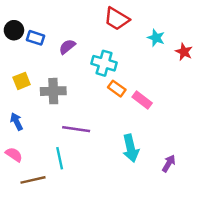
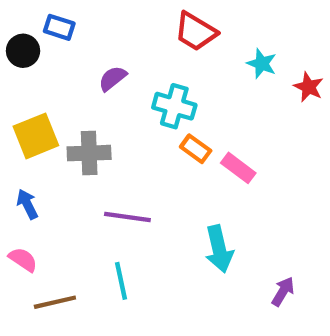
blue rectangle: (36, 38) -> (59, 27), moved
yellow square: (22, 81) -> (36, 136), size x1.5
cyan line: (60, 158) -> (121, 281), moved
purple arrow: (169, 163) -> (283, 292), moved

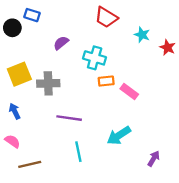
orange rectangle: (196, 149) -> (106, 81), turned -42
cyan arrow: (219, 249) -> (119, 135), turned 70
cyan line: (121, 281) -> (78, 152), moved

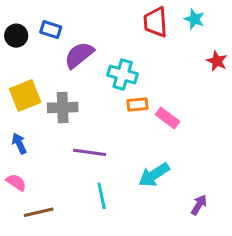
blue rectangle: (32, 15) -> (51, 30), moved
red trapezoid: (106, 17) -> (155, 22), moved, turned 55
cyan star: (142, 35) -> (194, 19), moved
purple semicircle: (61, 43) -> (79, 55), size x1.5

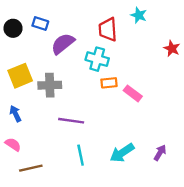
cyan star: (194, 19) -> (139, 15), moved
red trapezoid: (155, 22) -> (108, 29), moved
cyan arrow: (154, 175) -> (122, 153), moved
purple arrow: (199, 205) -> (160, 153), moved

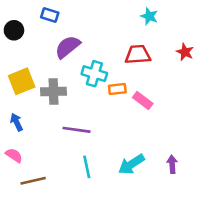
blue rectangle: (40, 24) -> (50, 15), moved
red trapezoid: (108, 29) -> (138, 55), moved, turned 90
cyan cross: (97, 59) -> (94, 74), moved
purple arrow: (160, 153) -> (172, 164), turned -35

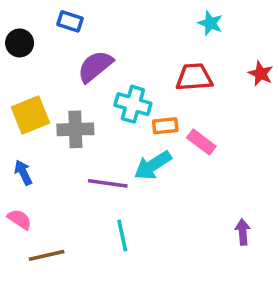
cyan arrow: (131, 164) -> (153, 165), moved

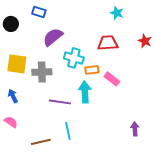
yellow square: (30, 115) -> (17, 64), turned 30
cyan arrow: (153, 165) -> (85, 92), turned 120
brown line: (47, 255) -> (41, 142), moved

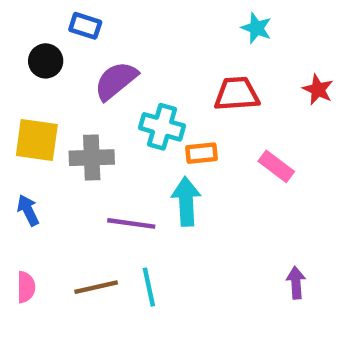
black circle: (11, 24) -> (46, 61), moved
pink rectangle: (112, 79) -> (276, 166), moved
pink semicircle: (11, 122) -> (26, 287), moved, turned 56
brown line: (41, 142) -> (96, 287), moved

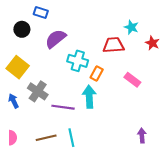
cyan star: (256, 28) -> (131, 27), moved
yellow square: (37, 140) -> (18, 67), turned 30
orange rectangle: (202, 153) -> (97, 73), turned -56
gray cross: (92, 158) -> (38, 91), moved, turned 36

